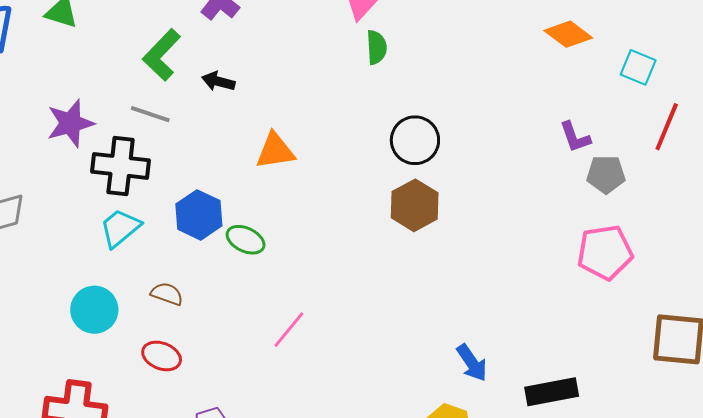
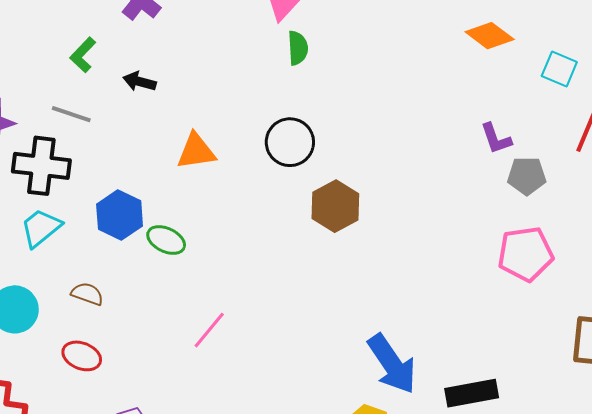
green L-shape: (162, 55) -> (83, 55), size x0.7
black circle: (415, 140) -> (290, 142), moved
blue arrow: (472, 363) -> (392, 364), size x1.6

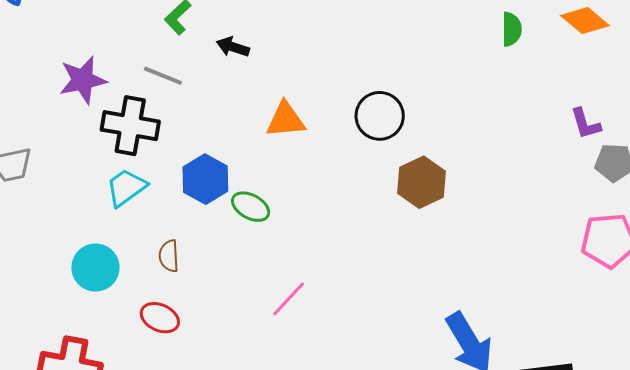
green semicircle: (298, 48) -> (512, 29), moved
brown semicircle: (87, 294) -> (169, 256), turned -116

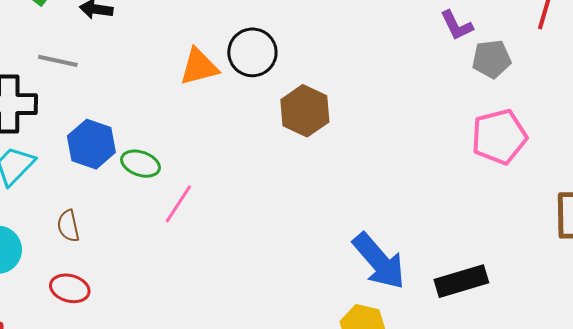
gray line: (163, 76) -> (58, 61), moved
orange triangle: (285, 120) -> (199, 67), moved
pink line: (289, 299) -> (178, 204), moved

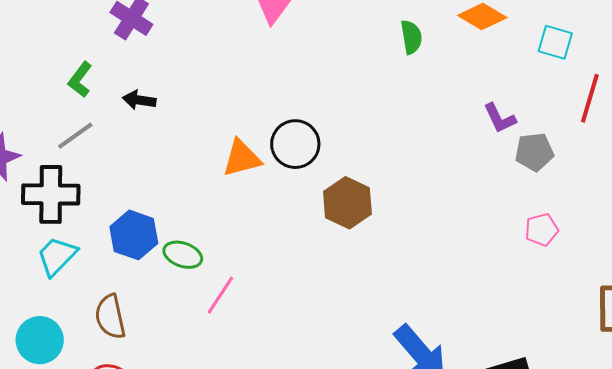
gray line: (58, 61) -> (75, 136), moved, turned -48
pink pentagon: (499, 137) -> (542, 230), size x0.6
brown semicircle: (68, 226) -> (110, 317), size x1.4

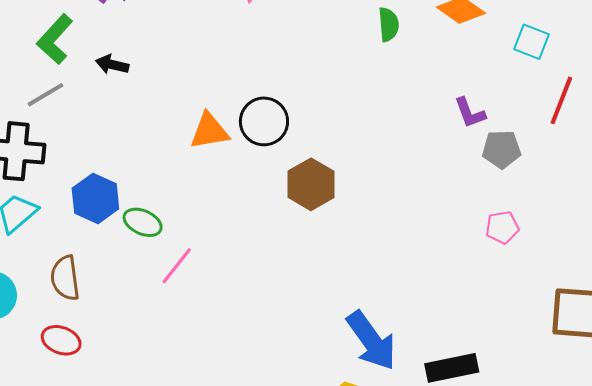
green L-shape: (80, 80) -> (55, 39), size x1.4

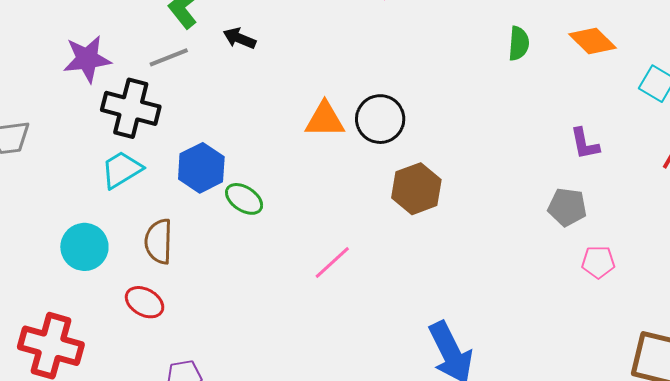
gray pentagon: (502, 149) -> (567, 207), moved
pink line: (177, 266) -> (332, 262), moved

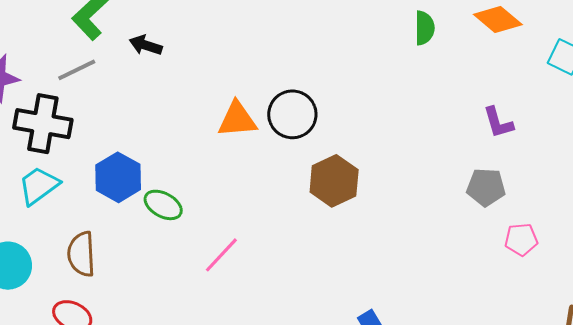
pink line: (332, 262) -> (221, 255), moved

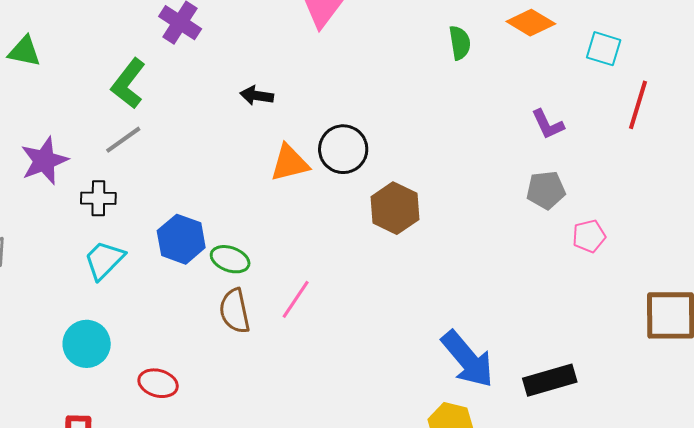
black arrow: (146, 45) -> (257, 96), moved
black cross: (43, 124) -> (98, 198), size x0.6
brown semicircle: (81, 254) -> (235, 311), moved

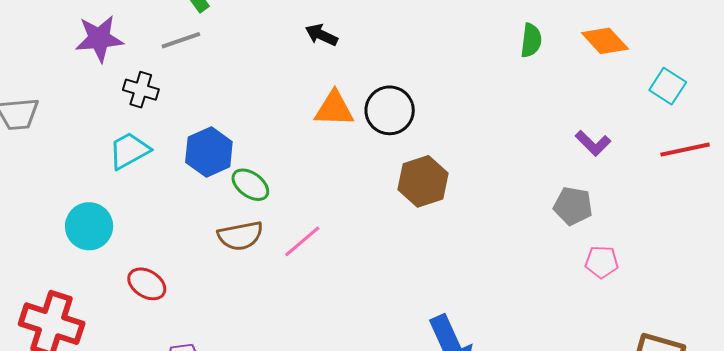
red line: (638, 105) -> (685, 150), turned 45
purple L-shape: (548, 124) -> (593, 143), turned -36
brown semicircle: (235, 311) -> (240, 236), turned -105

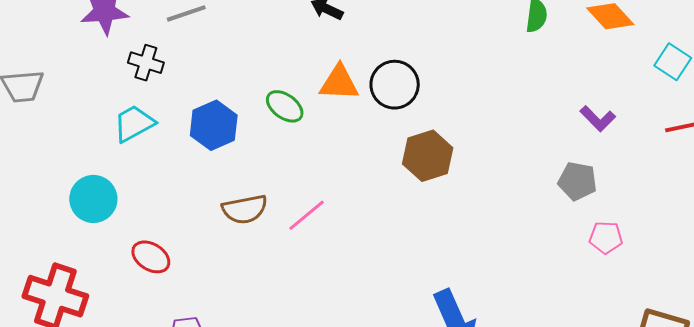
green ellipse: (250, 185) -> (285, 106), moved

